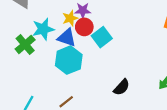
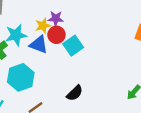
cyan hexagon: (69, 60) -> (21, 77), moved
black semicircle: (121, 87) -> (75, 93), moved

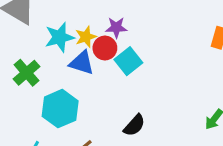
purple star: (56, 18) -> (116, 27), moved
cyan star: (16, 35) -> (59, 37), moved

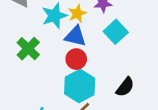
red circle: (105, 48) -> (76, 59), moved
cyan hexagon: (60, 109) -> (80, 86), moved

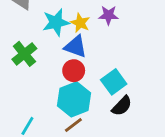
yellow star: (77, 14) -> (80, 23), turned -30
cyan square: (116, 32) -> (114, 82), moved

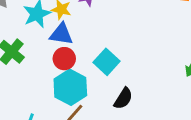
black semicircle: (122, 106) -> (123, 98), moved

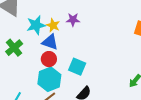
cyan square: (107, 62) -> (77, 67), turned -30

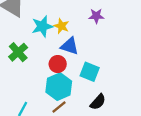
purple star: (73, 20) -> (96, 16), moved
blue triangle: (50, 42) -> (70, 46), moved

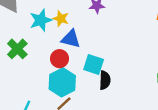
black semicircle: (98, 102) -> (105, 80), moved, turned -36

